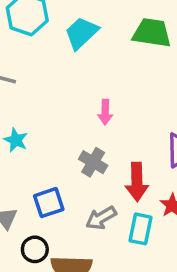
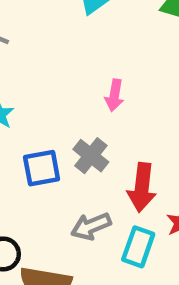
blue square: (49, 203) -> (42, 168), moved

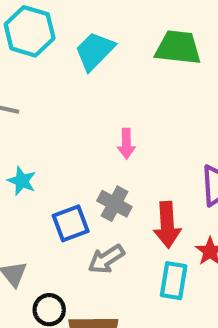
gray arrow: (91, 226) -> (106, 259), moved

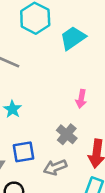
blue square: (71, 223) -> (24, 152), moved

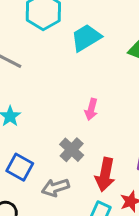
blue square: (24, 152) -> (20, 167), turned 35

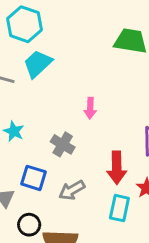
cyan trapezoid: (86, 38) -> (38, 64), moved
gray cross: (72, 150) -> (63, 144), moved

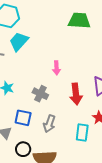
red arrow: (117, 168) -> (76, 94), moved
gray arrow: (72, 190) -> (49, 124), turned -36

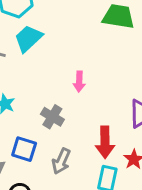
red arrow: (76, 94) -> (105, 142), moved

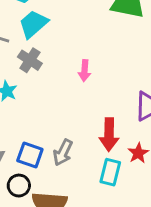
gray cross: (52, 117) -> (30, 60), moved
blue square: (24, 149) -> (30, 155), moved

